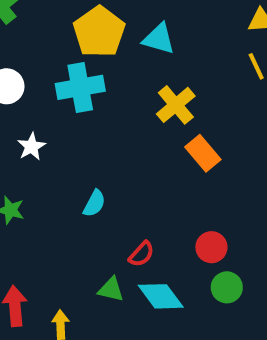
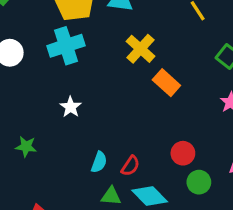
white star: (31, 147) -> (71, 107), moved
cyan semicircle: (94, 203) -> (99, 162), moved

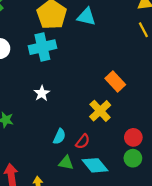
yellow cross: (141, 49) -> (100, 111), moved
red circle: (183, 153) -> (133, 137), moved

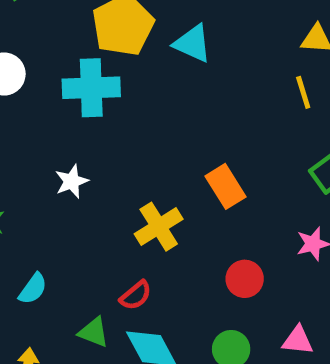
yellow cross: (100, 111) -> (159, 227), moved
cyan semicircle: (59, 137) -> (33, 289), moved
red circle: (133, 137) -> (245, 279), moved

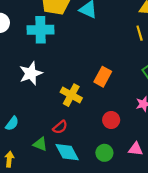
white star: (72, 181) -> (31, 73), size x1.5
orange rectangle: (225, 186) -> (103, 77), turned 60
yellow cross: (159, 227) -> (71, 95), turned -30

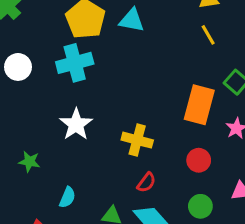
orange rectangle: (103, 77) -> (199, 105), moved, size x1.4
red semicircle: (60, 127) -> (146, 182), moved

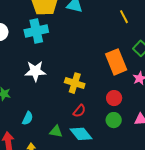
orange rectangle: (199, 105) -> (116, 62), turned -40
white star: (76, 124) -> (35, 71), turned 30
green circle: (200, 206) -> (114, 120), moved

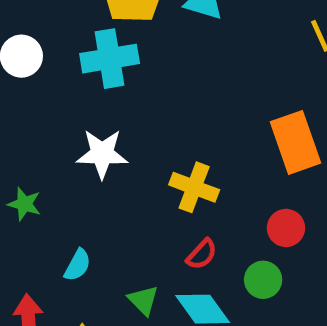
green circle: (114, 120) -> (263, 280), moved
green triangle: (56, 132) -> (143, 300), turned 32

